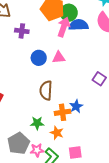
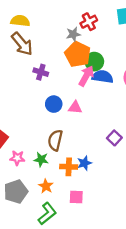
green star: (37, 123) -> (41, 159), moved
orange star: (57, 133) -> (46, 186), moved
pink star: (37, 150) -> (17, 158), moved
pink square: (75, 153) -> (76, 197), moved

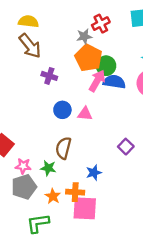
orange cross: (69, 167) -> (75, 192), moved
gray pentagon: (16, 192) -> (24, 187), moved
pink square: (76, 197) -> (85, 208), size x1.6
green L-shape: (47, 214) -> (38, 223), moved, turned -150

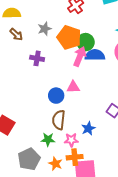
gray star: (84, 36) -> (45, 29), moved
brown arrow: (30, 46) -> (16, 34), size x0.6
blue circle: (62, 110) -> (56, 96), moved
pink star: (23, 166) -> (71, 140), moved
blue star: (94, 173) -> (88, 128), moved

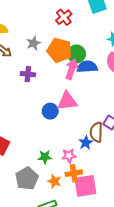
pink triangle: (73, 87) -> (67, 101), size x1.5
brown semicircle: (59, 120) -> (96, 132), moved

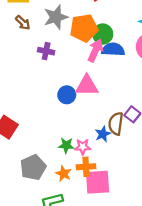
gray star: (33, 43) -> (56, 17), size x1.5
orange pentagon: (59, 50) -> (84, 28), turned -30
green star: (45, 157) -> (66, 145), moved

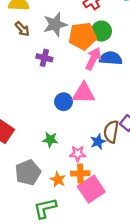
green circle: (103, 34) -> (101, 31), moved
green star: (66, 145) -> (50, 140), moved
pink square: (98, 182) -> (91, 189), turned -32

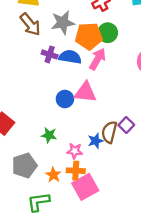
brown arrow: (22, 29) -> (30, 24), size x1.5
blue semicircle: (111, 58) -> (70, 57), moved

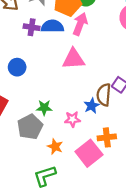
blue circle: (65, 99) -> (17, 67), moved
gray pentagon: (24, 166) -> (30, 127), moved
orange cross: (76, 171) -> (107, 137), moved

